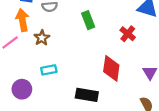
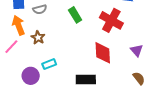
red cross: (128, 34) -> (111, 20), size x1.6
purple circle: (22, 89) -> (31, 76), moved

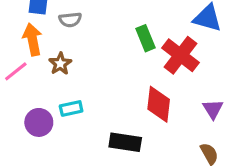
green rectangle: (75, 15) -> (145, 38), moved

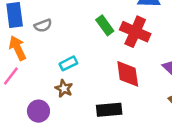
brown star: (60, 64) -> (64, 88), moved
cyan rectangle: (71, 108) -> (68, 63), moved

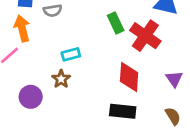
black rectangle: (109, 110) -> (123, 111), moved

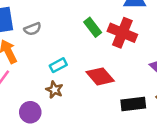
red diamond: (129, 77) -> (100, 76), moved, turned -32
black rectangle: (123, 111) -> (133, 104), moved

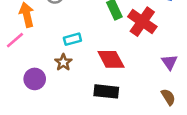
black rectangle: (133, 104) -> (106, 91), moved

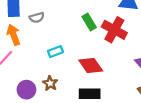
brown star: (63, 62) -> (50, 83), moved

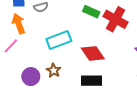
green rectangle: (89, 22) -> (91, 12), turned -35
cyan rectangle: (55, 52) -> (59, 40), size x1.6

